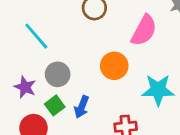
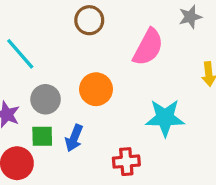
orange circle: (114, 66) -> (96, 89), moved
green square: (55, 105) -> (42, 136), turned 36

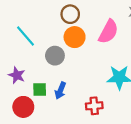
orange circle: (96, 89) -> (75, 37), moved
gray circle: (46, 99) -> (55, 56), moved

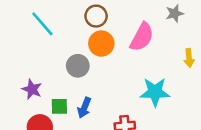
cyan line: (25, 36) -> (42, 24), moved

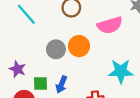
pink semicircle: (142, 37) -> (110, 25), turned 45
orange circle: (101, 44) -> (79, 46), moved

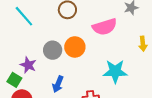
purple star: (17, 69) -> (28, 65), moved
green square: (41, 83) -> (14, 80), moved, turned 32

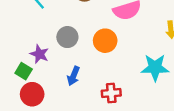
orange circle: (75, 47) -> (105, 41), moved
cyan star: (115, 71) -> (155, 67), moved

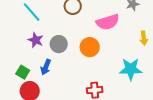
purple star: (39, 54) -> (36, 40), moved
blue arrow: (73, 76) -> (46, 67), moved

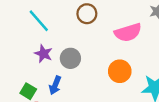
orange circle: (90, 47) -> (120, 71), moved

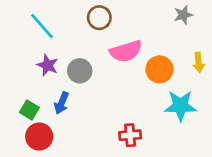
pink semicircle: (128, 32) -> (126, 51), moved
orange circle: (120, 71) -> (159, 69), moved

